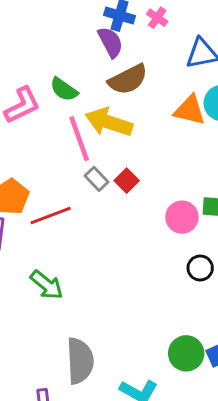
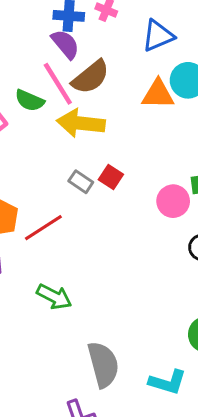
pink line: (79, 139) -> (58, 84), moved

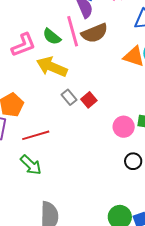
yellow arrow: (81, 123) -> (52, 67), moved
red line: (43, 228) -> (36, 135), moved

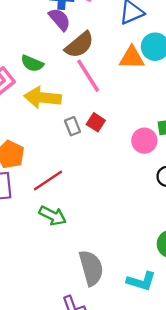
pink line: (73, 31) -> (88, 76), moved
gray rectangle: (69, 97) -> (73, 126), turned 35

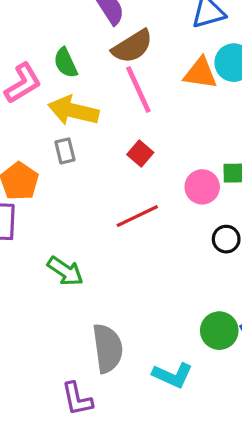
green semicircle: (32, 63) -> (66, 63), turned 35
gray rectangle: (73, 126) -> (65, 151), moved
red line: (48, 181) -> (137, 216), moved

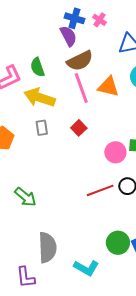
orange triangle: (200, 73) -> (108, 87), moved
gray rectangle: (65, 151) -> (42, 128), moved
red line: (137, 216) -> (100, 190), moved

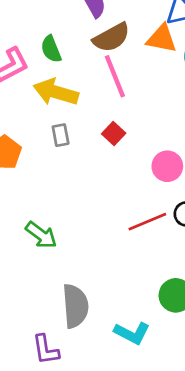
orange triangle: (108, 87) -> (162, 39), moved

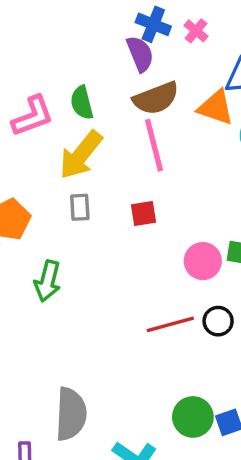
yellow arrow: (56, 92) -> (81, 155), turned -75
red square: (114, 134) -> (144, 214), turned 30
green arrow: (41, 235) -> (48, 281), moved, turned 60

